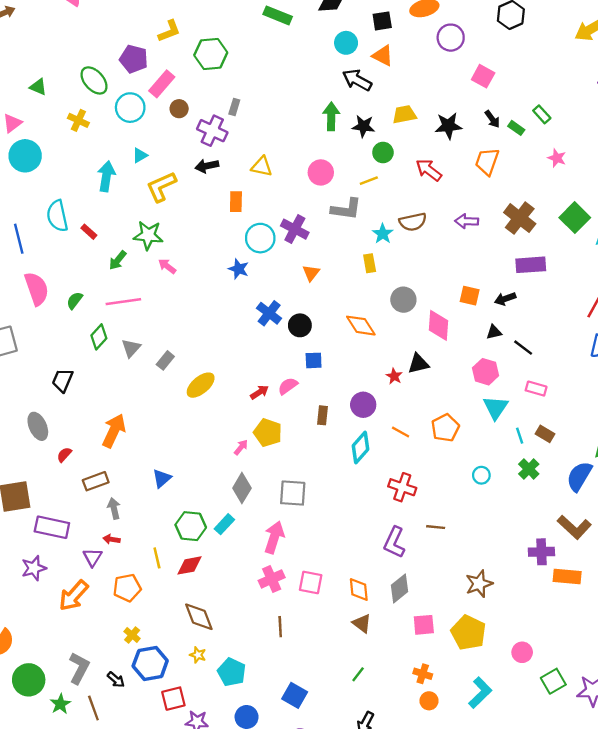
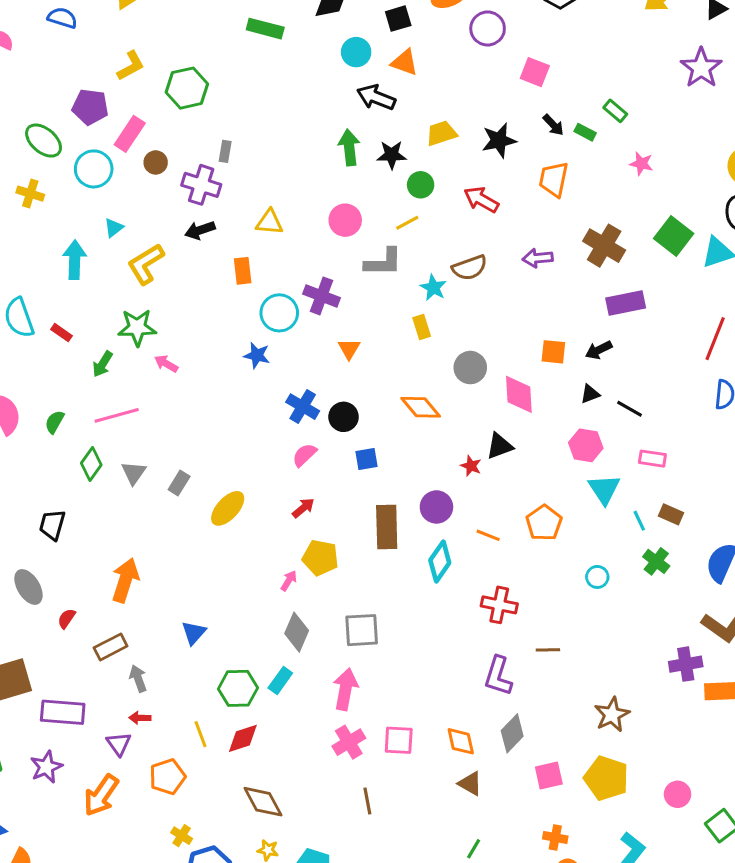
pink semicircle: (288, 386) -> (304, 455), moved
brown rectangle: (322, 415) -> (387, 527), size x1.8

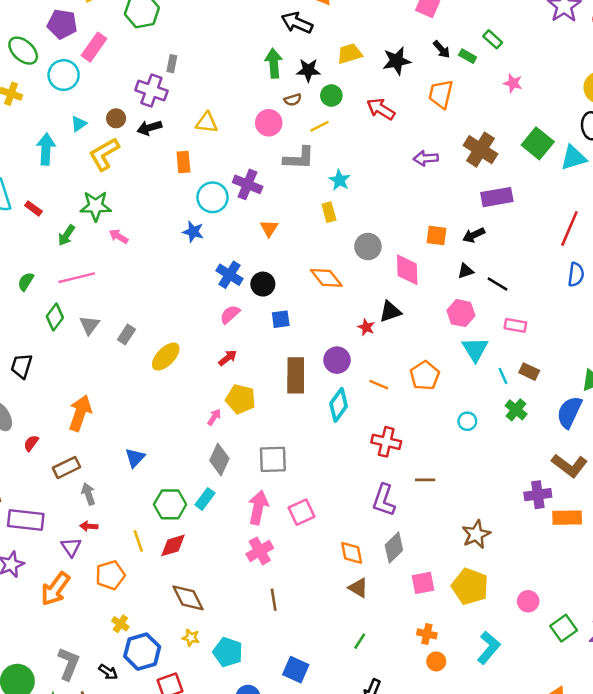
brown circle: (156, 162) -> (116, 118), moved
brown semicircle: (470, 268) -> (293, 100), moved, size x0.6
pink square: (399, 740) -> (302, 512), moved, turned -30

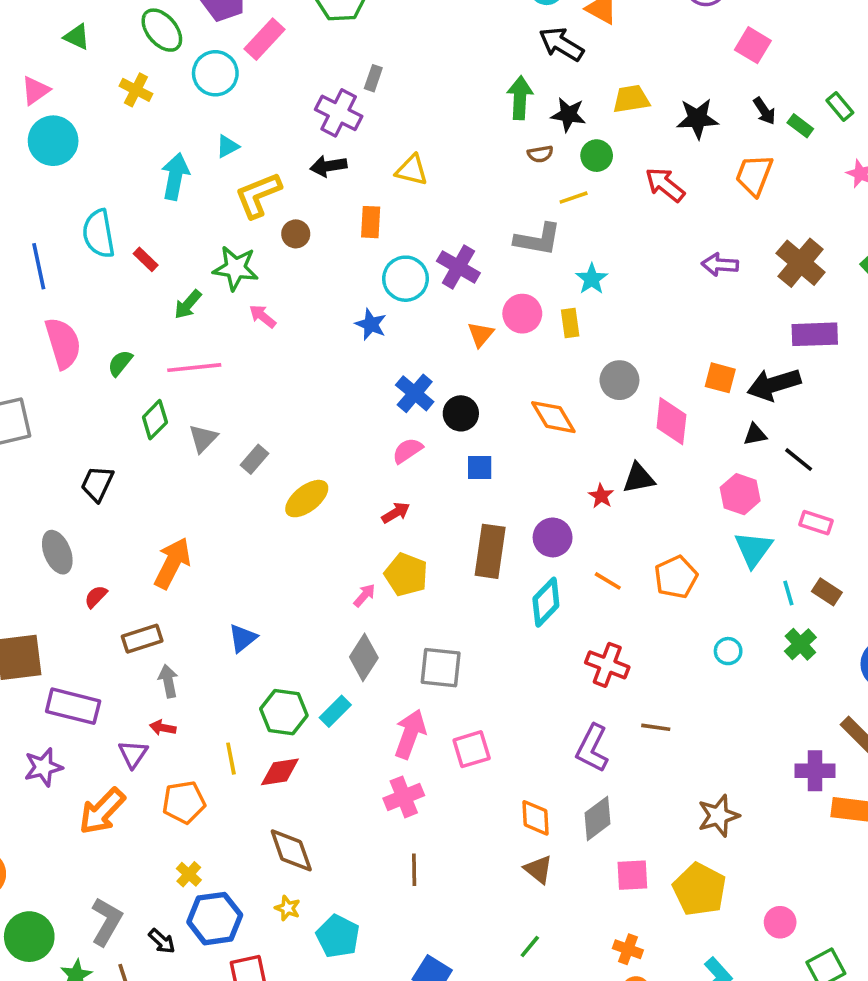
brown circle: (116, 118) -> (296, 234), moved
pink circle: (269, 123) -> (522, 314), moved
black arrow: (474, 235) -> (774, 384), size x1.6

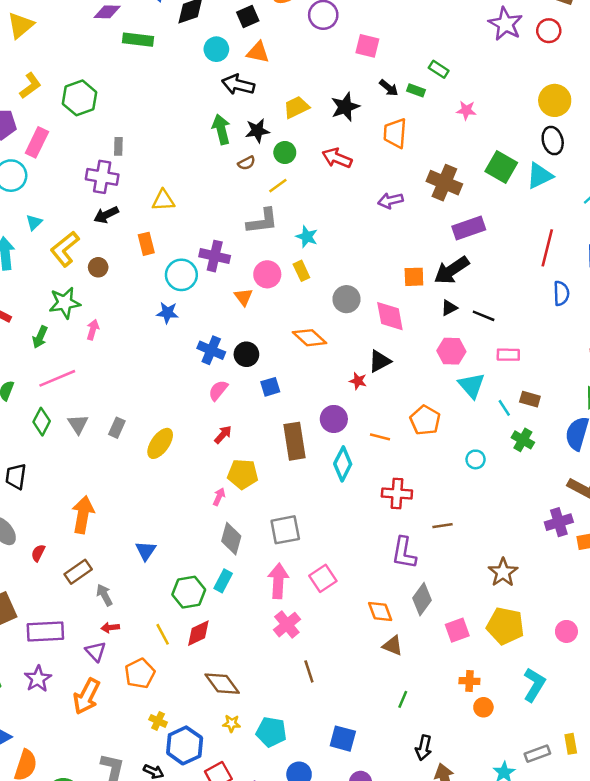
pink arrow: (263, 316) -> (93, 330), turned 84

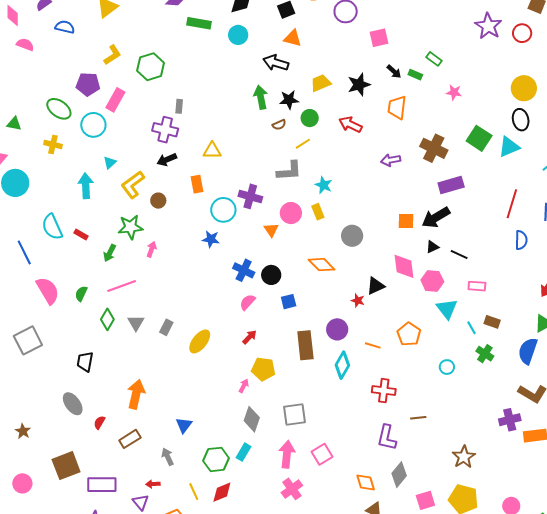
pink square: (367, 46) -> (379, 38), turned -30
cyan circle: (216, 49) -> (238, 35), moved
pink diamond: (390, 316) -> (404, 266), moved
gray arrow: (104, 595) -> (168, 457), moved

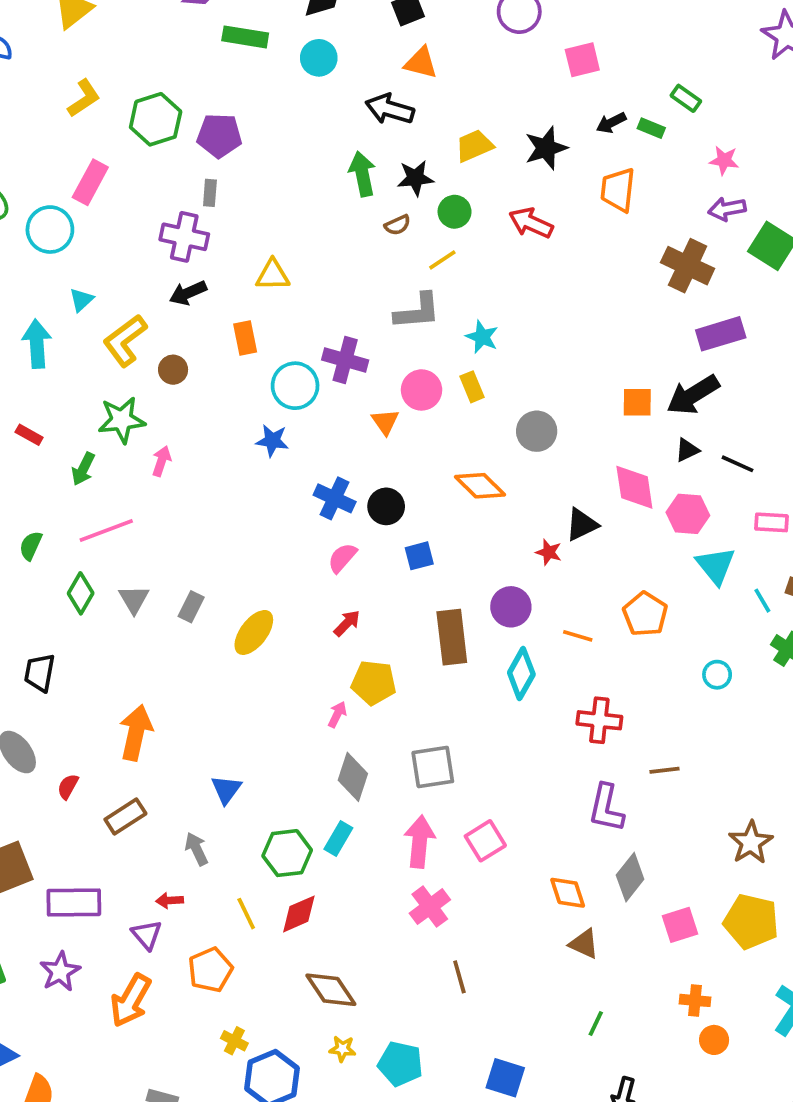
black arrow: (394, 71) -> (611, 123), turned 112
purple pentagon: (88, 84) -> (219, 136), moved
purple arrow: (391, 160) -> (727, 209), moved

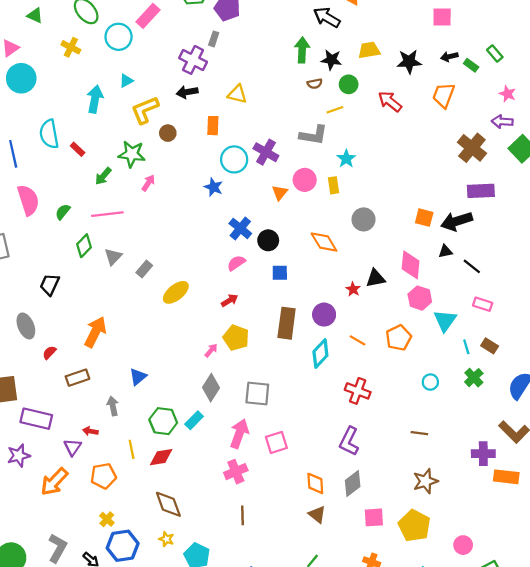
pink hexagon: (688, 514) -> (420, 298), moved
brown line: (665, 770) -> (419, 433), moved

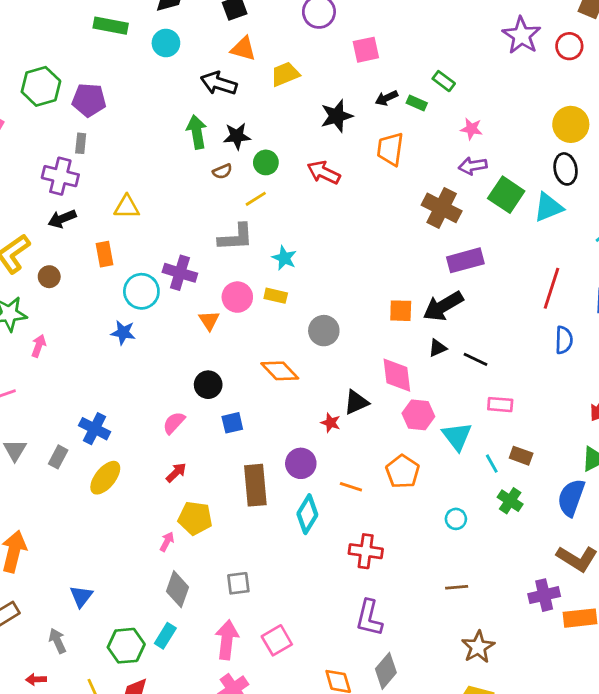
yellow trapezoid: (369, 50) -> (285, 74), moved
yellow rectangle: (333, 185) -> (276, 296), turned -56
blue cross: (240, 228) -> (95, 429), moved
gray square: (257, 394) -> (238, 583), size x0.7

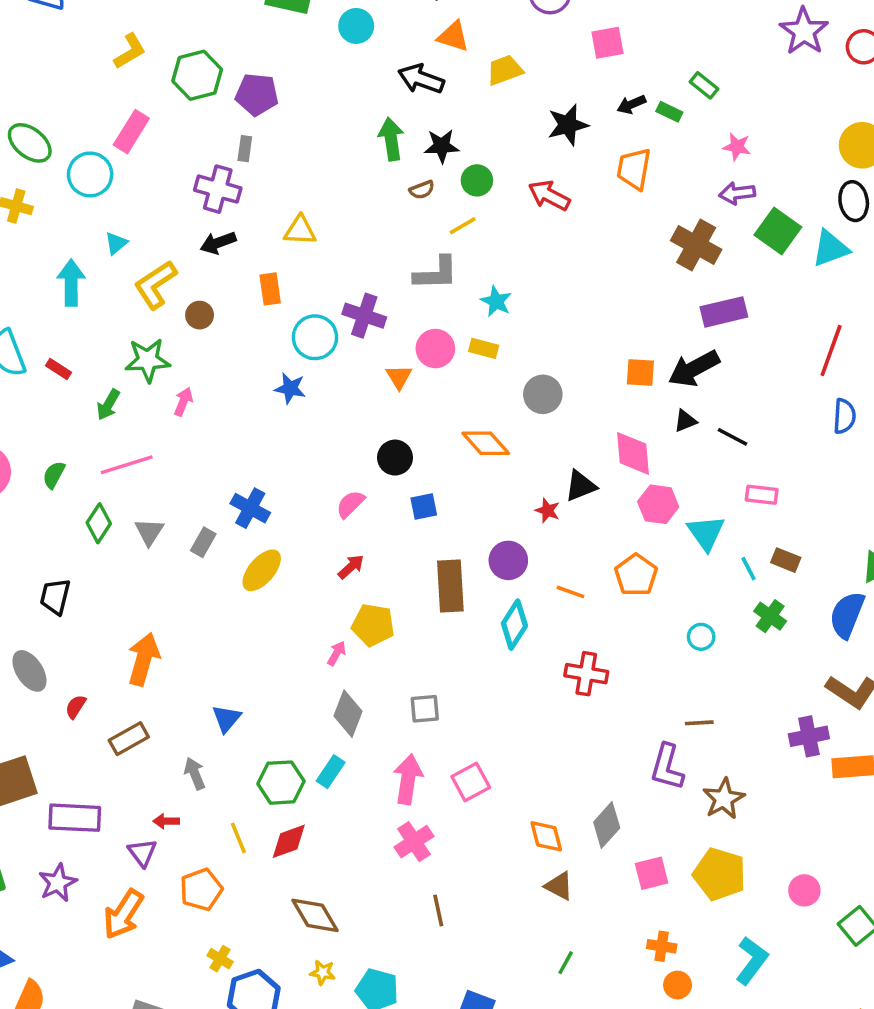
purple L-shape: (369, 618) -> (667, 767), moved

